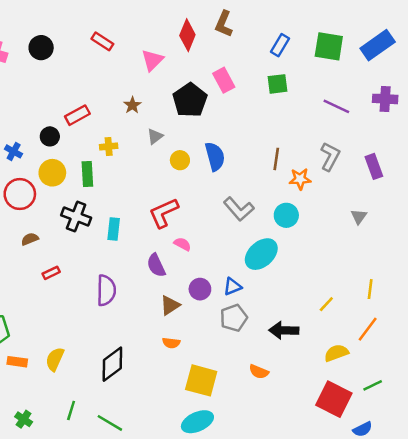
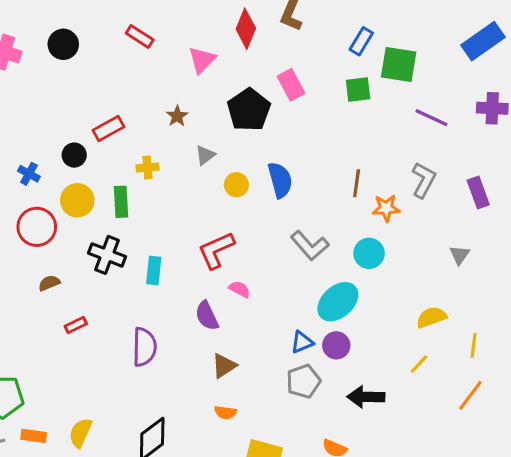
green square: (329, 46) -> (399, 65), moved
purple circle: (200, 289) -> (336, 345), moved
yellow semicircle: (336, 353) -> (431, 317), moved

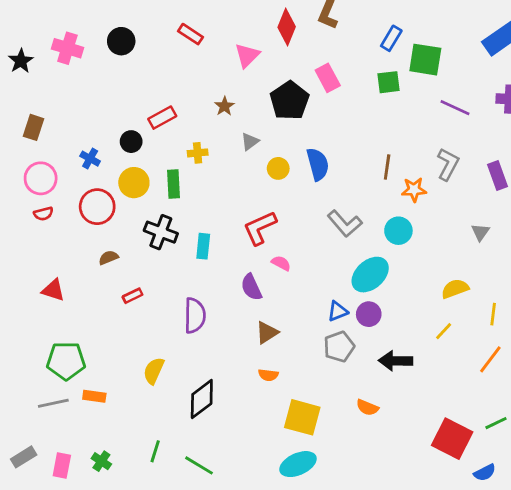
yellow semicircle: (80, 433) -> (154, 371), moved

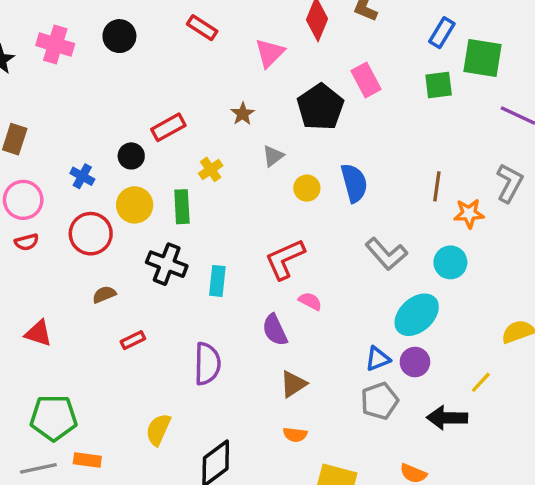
yellow cross: (198, 153) -> (211, 169), turned -30
yellow line: (444, 331) -> (481, 382), moved

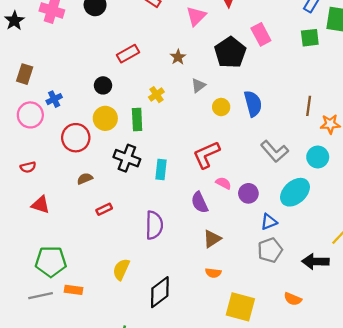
red rectangle: (168, 127) -> (128, 54), moved
blue cross: (82, 176) -> (54, 99), moved, turned 35
red semicircle: (27, 242) -> (28, 167), moved
purple circle: (415, 362) -> (248, 193), moved

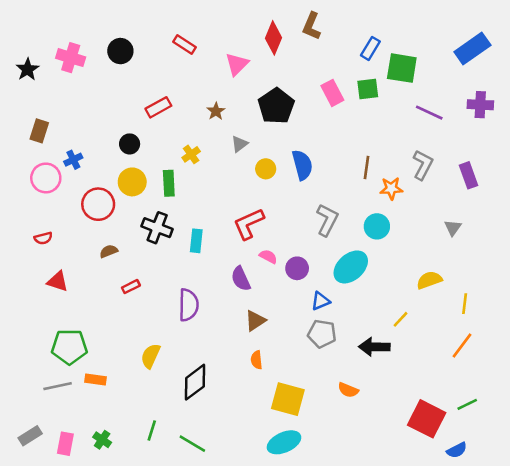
pink rectangle: (261, 34) -> (332, 93), moved
gray L-shape: (275, 151) -> (327, 220), turned -112
gray pentagon: (270, 250) -> (322, 334), turned 30
orange semicircle: (213, 273) -> (257, 360), turned 77

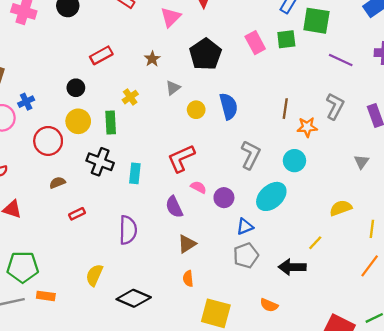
gray pentagon: (322, 334) -> (246, 255), turned -30
black diamond: (195, 382) -> (134, 298), turned 60

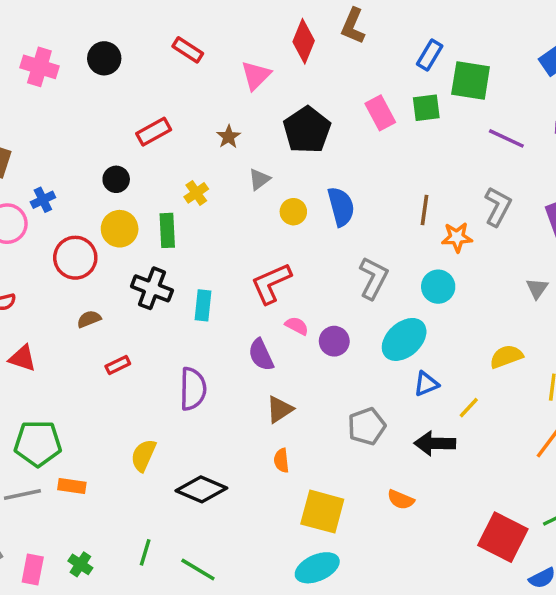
blue triangle: (245, 227) -> (426, 384), moved

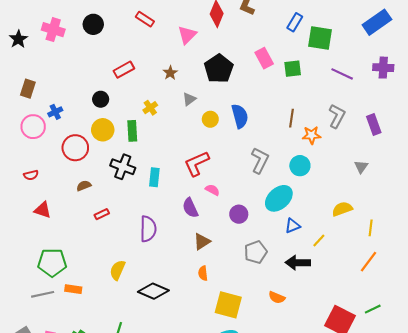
green square: (426, 108) -> (293, 69), moved
purple circle: (334, 341) -> (239, 214), moved

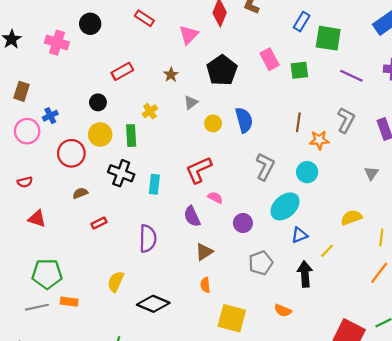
pink cross: (53, 30) -> (57, 43), moved
black arrow: (298, 263) -> (305, 274), turned 85

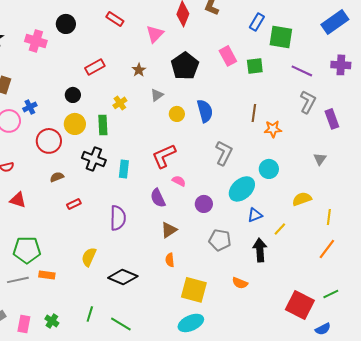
gray L-shape: (346, 120) -> (308, 102), moved
cyan circle: (307, 172) -> (269, 169), moved
gray pentagon: (261, 263) -> (220, 240), turned 30

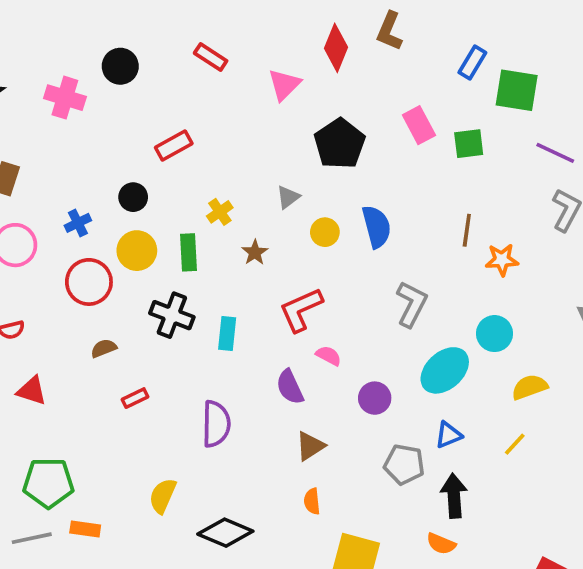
brown star: (139, 70) -> (255, 252), moved
blue cross: (30, 107) -> (78, 223), moved
yellow semicircle: (302, 199) -> (530, 387), moved
blue triangle: (255, 215) -> (448, 435), moved
black arrow: (260, 250) -> (454, 496), moved

